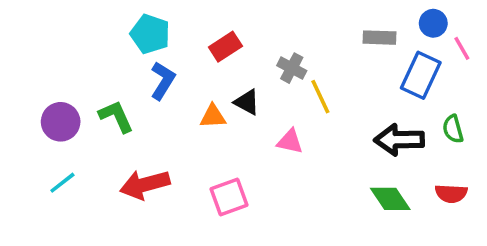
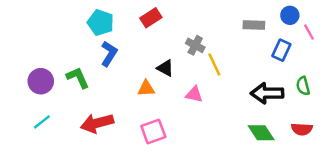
red rectangle: (225, 47) -> (151, 18), moved
blue rectangle: (421, 75) -> (281, 50), size x0.7
orange triangle: (213, 116) -> (146, 88), moved

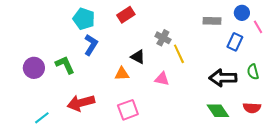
cyan line: (42, 122) -> (42, 118), moved

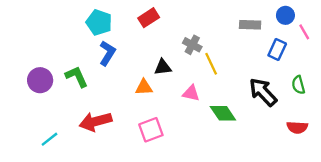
black triangle: (138, 57) -> (163, 67), turned -35
black arrow: (223, 78) -> (263, 92), turned 48
green diamond: (218, 111) -> (223, 113), moved

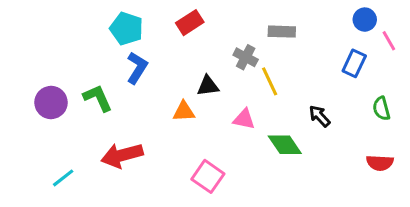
gray rectangle: (250, 25) -> (282, 32), moved
black arrow: (263, 92) -> (319, 116), moved, size x0.6
pink square: (151, 130) -> (208, 176), moved, turned -35

